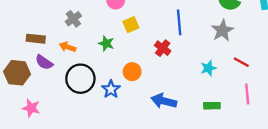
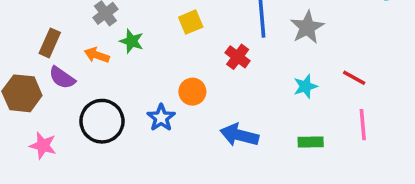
gray star: (223, 31) -> (307, 27), moved
brown rectangle: (36, 39) -> (50, 43), turned -72
green star: (106, 43) -> (132, 41), moved
black circle: (80, 79) -> (102, 121), moved

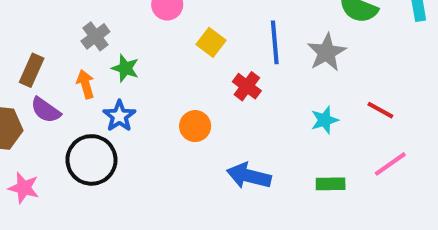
yellow square: (191, 22) -> (211, 42), moved, turned -30
orange arrow: (97, 55) -> (85, 84), turned 55
blue star: (161, 118) -> (119, 116), moved
pink line: (363, 125) -> (390, 164), turned 60

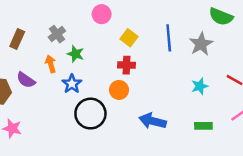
brown rectangle: (32, 70) -> (17, 39), moved
red cross: (247, 86) -> (126, 65), moved, turned -35
black circle: (91, 160) -> (90, 114), moved

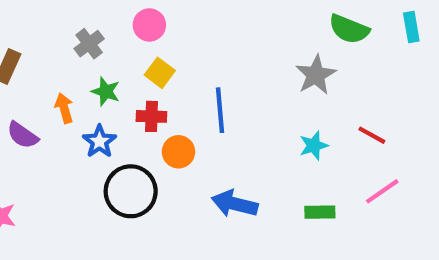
gray cross: (57, 34) -> (89, 44), moved
yellow square: (129, 38) -> (160, 73), moved
blue line: (169, 38) -> (220, 110), moved
red cross: (126, 65) -> (151, 116), moved

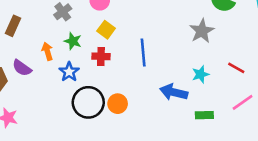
orange circle: (178, 152) -> (118, 104), moved
blue arrow: (235, 204) -> (174, 92), moved

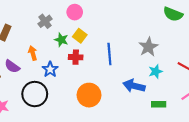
gray star: (202, 31) -> (148, 47), moved
green star: (73, 41) -> (61, 40), moved
black circle: (88, 102) -> (35, 94), moved
orange circle: (118, 104) -> (89, 95), size x1.5

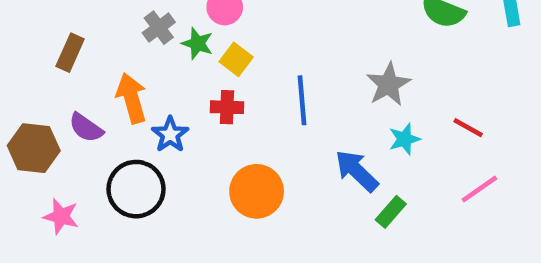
green star: (61, 40) -> (197, 43), moved
orange arrow: (33, 53) -> (131, 98), size x1.5
blue arrow: (134, 86) -> (357, 171), turned 30
green rectangle: (159, 104) -> (391, 212), moved, turned -48

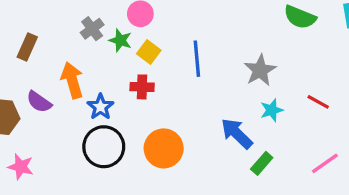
blue line: (302, 100) -> (197, 59), moved
black circle: (136, 189) -> (104, 147), moved
pink line: (479, 189) -> (325, 163), moved

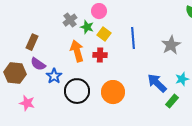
brown rectangle: (27, 47) -> (32, 42), moved
orange arrow: (72, 80) -> (77, 51), moved
blue star: (100, 107) -> (54, 76), moved
cyan star: (272, 110) -> (182, 79), moved

